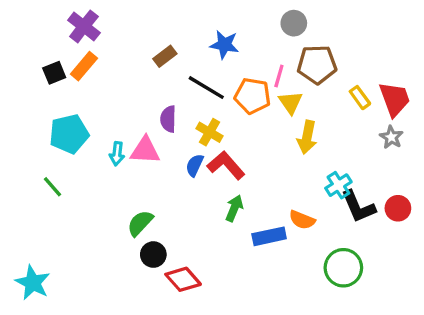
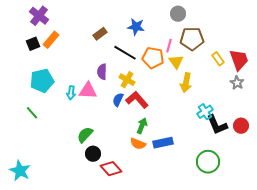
purple cross: (84, 26) -> (39, 16), moved
orange semicircle: (302, 220) -> (138, 144), moved

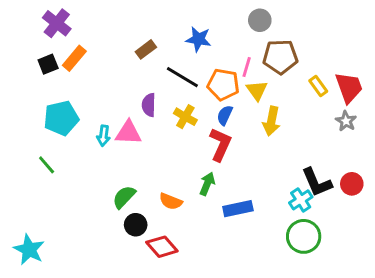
blue semicircle: (118, 100) -> (225, 115), moved
red L-shape: (137, 100) -> (220, 144), moved, turned 65
cyan cross: (205, 112) -> (301, 200), moved
orange semicircle: (138, 144) -> (171, 201), moved

